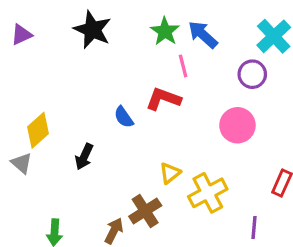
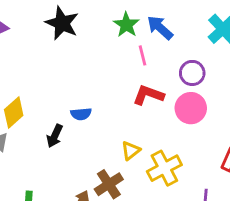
purple circle: (252, 74) -> (192, 73), moved
red L-shape: (163, 99) -> (148, 95), moved
blue semicircle: (124, 117) -> (81, 114), moved, turned -60

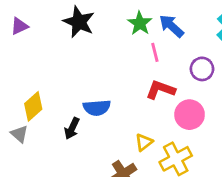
pink circle: (191, 108) -> (190, 115), moved
blue semicircle: (81, 114) -> (97, 108), size x1.4

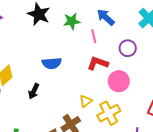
green star: (140, 23) -> (72, 21), moved, turned 30
blue semicircle: (97, 108) -> (52, 63), moved

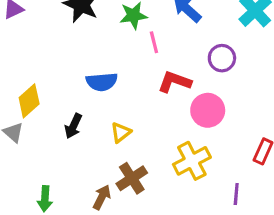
pink line: (94, 36) -> (154, 42), moved
yellow triangle: (86, 101) -> (121, 132), moved

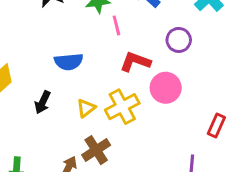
yellow cross: (192, 161) -> (122, 107), moved

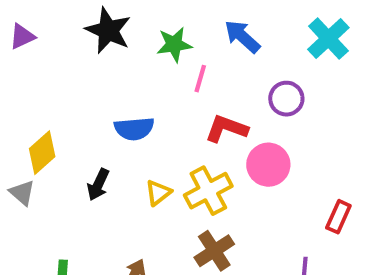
pink line: (116, 25) -> (200, 79), turned 30
brown cross: (96, 150) -> (214, 251), moved

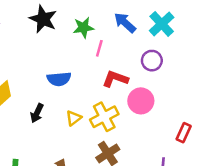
cyan cross: (328, 39) -> (162, 24), moved

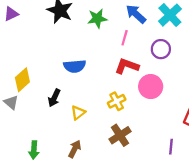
pink line: (99, 48) -> (125, 38), moved
yellow cross: (104, 117) -> (117, 101), size x0.7
yellow triangle: (74, 118) -> (78, 113), moved

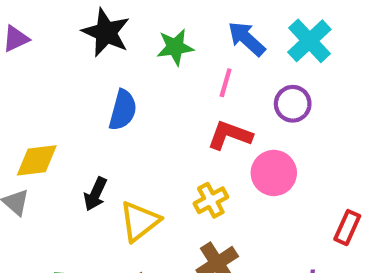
blue semicircle: (75, 66) -> (123, 110), moved, turned -70
yellow diamond: (22, 80) -> (37, 160), turned 35
yellow triangle: (78, 113) -> (140, 221), size x1.5

